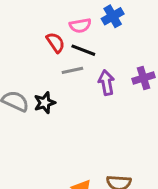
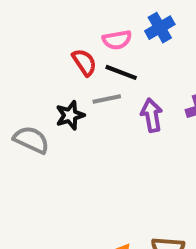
black star: (45, 103) -> (70, 115), moved

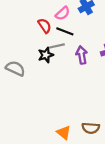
pink semicircle: (117, 40) -> (63, 13), turned -32
black star: (70, 115) -> (46, 55), moved

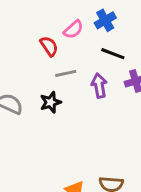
black line: (65, 31) -> (113, 54), moved
black star: (46, 55) -> (51, 102), moved

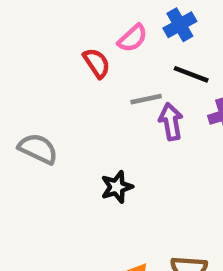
gray line: (66, 73) -> (146, 99), moved
black star: (51, 102) -> (117, 187), moved

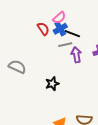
blue cross: (180, 25) -> (60, 29), moved
black line: (191, 74) -> (72, 34), moved

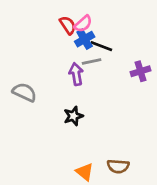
red semicircle: (43, 29) -> (68, 25), moved
purple arrow: (76, 55) -> (76, 74), moved

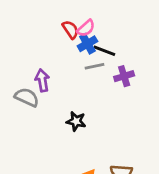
purple cross: (140, 71) -> (124, 76), moved
purple arrow: (76, 74) -> (42, 80), moved
black star: (73, 116) -> (76, 121), turned 30

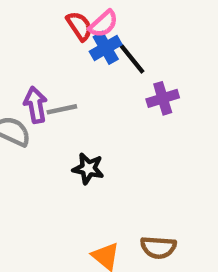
black line: (104, 51) -> (132, 59), turned 30
gray line: (94, 66) -> (62, 109), moved

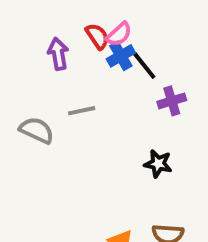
purple arrow: (36, 105) -> (58, 54), moved
black star: (88, 169) -> (158, 164), moved

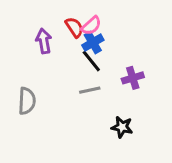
black line: (144, 66) -> (91, 61), moved
gray line: (82, 111) -> (90, 90), moved
gray semicircle: (37, 130) -> (27, 101), turned 68

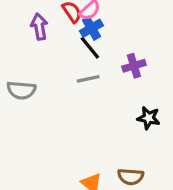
gray semicircle: (27, 101) -> (21, 90), turned 92
black star: (122, 127) -> (149, 118), moved

